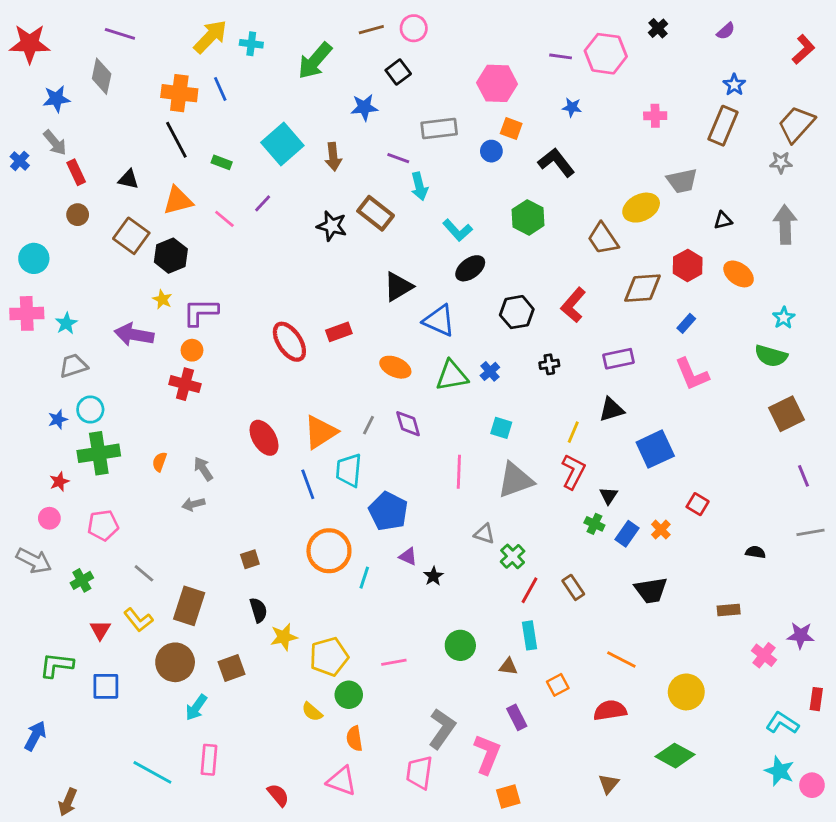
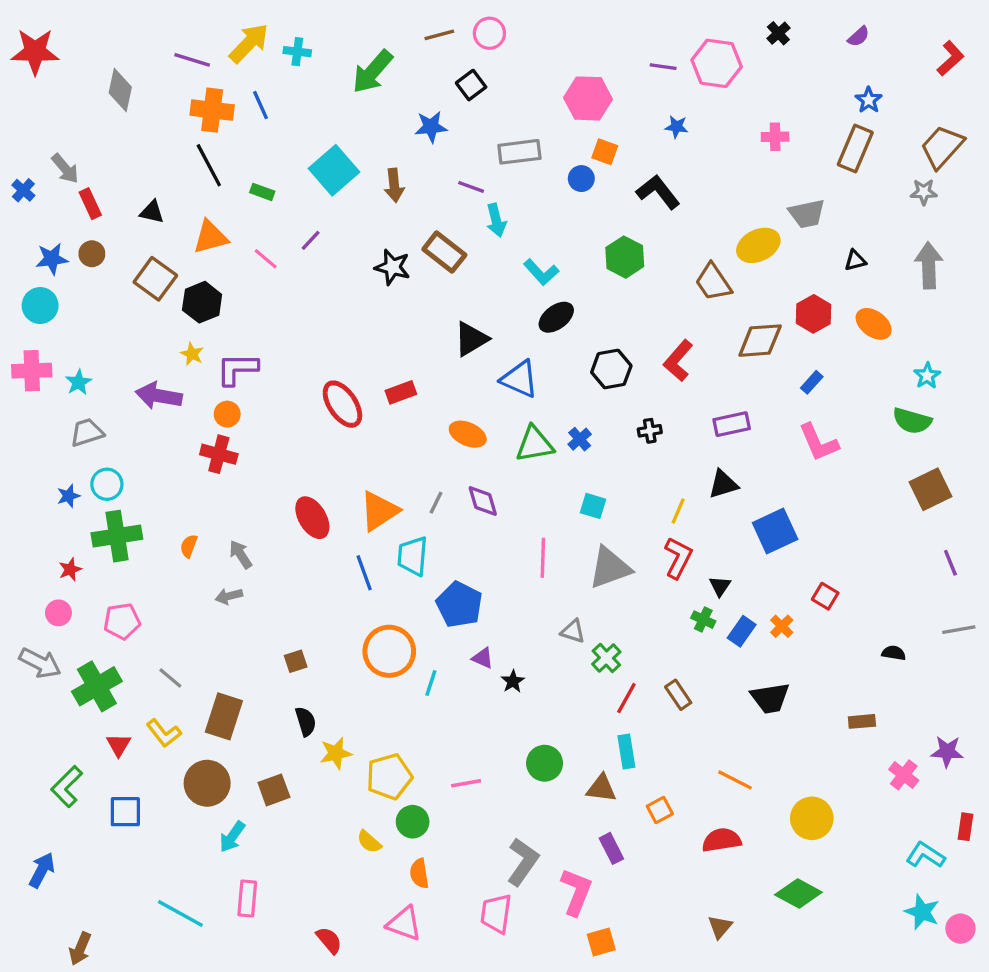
purple line: (120, 34) -> (192, 60), moved
blue star: (56, 99) -> (52, 259), moved
green cross: (82, 580) -> (97, 686), size x1.8
green L-shape: (56, 665) -> (67, 787), turned -52
brown triangle: (508, 667) -> (601, 788), size x1.4

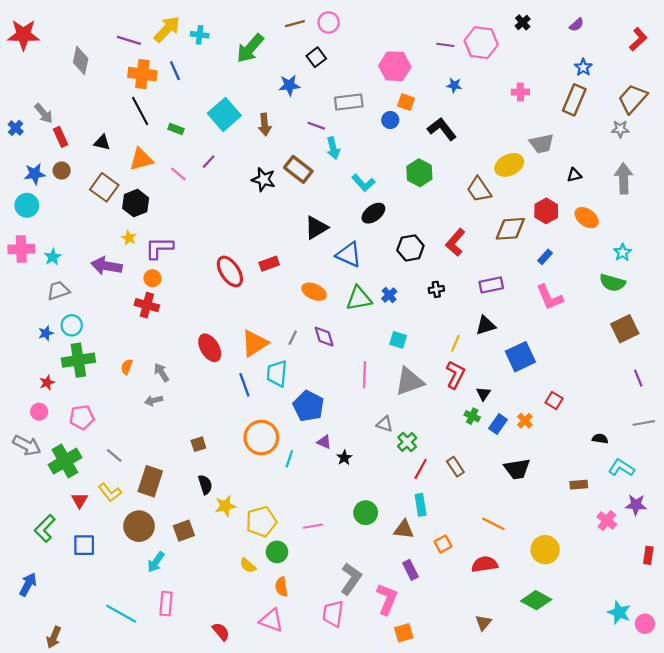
cyan L-shape: (925, 855) -> (621, 468), moved

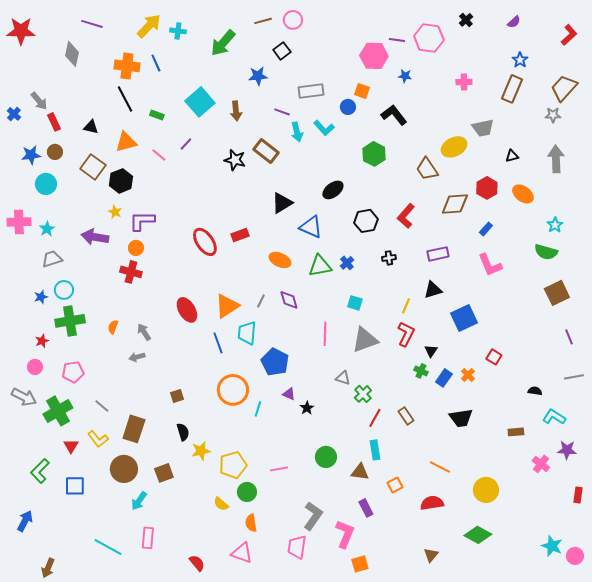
purple line: (129, 40) -> (92, 24), moved
pink hexagon: (395, 66) -> (374, 56), moved
cyan L-shape: (363, 183) -> (324, 128), moved
cyan circle: (27, 205) -> (46, 184), moved

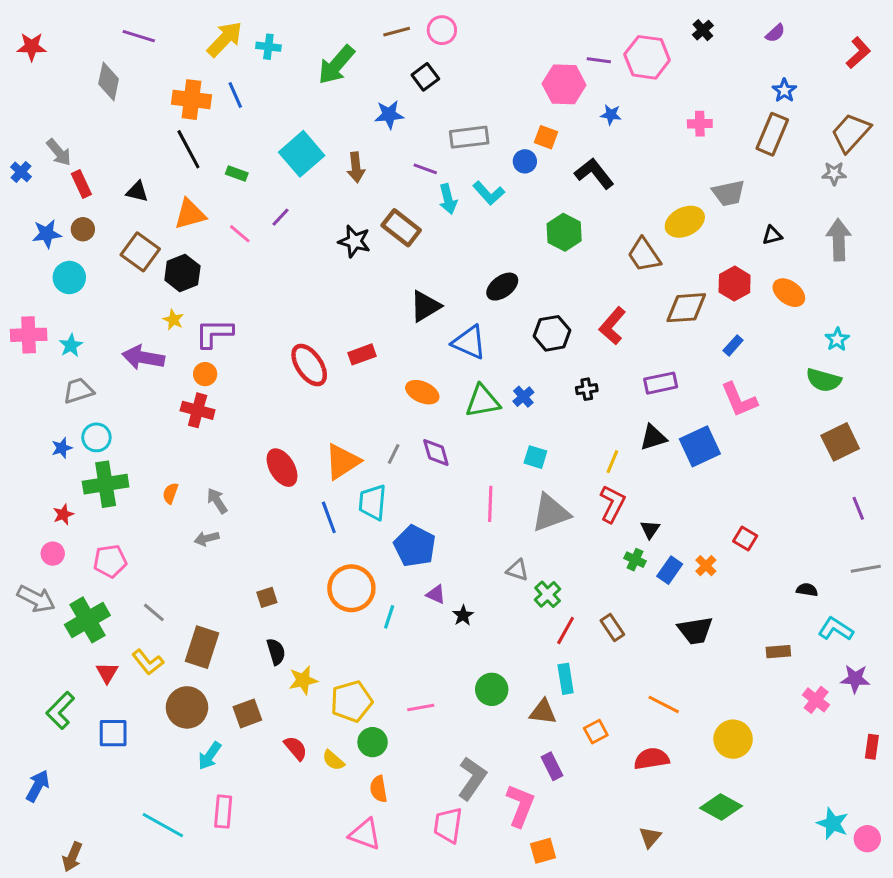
red star: (21, 31) -> (32, 47), size x0.7
blue square: (464, 318) -> (700, 446), moved
red semicircle: (197, 563) -> (296, 748), moved

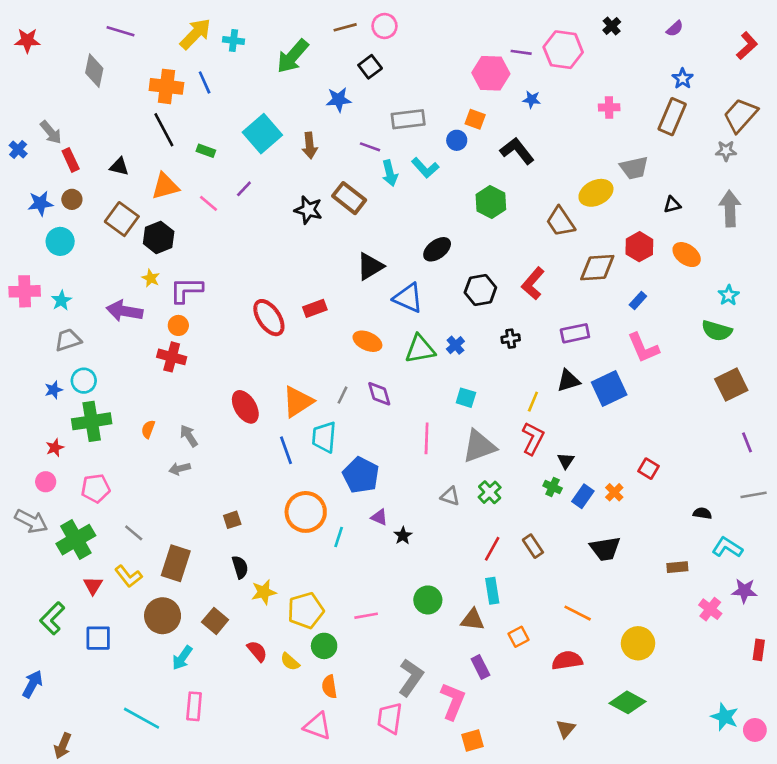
green cross: (548, 594) -> (490, 492), moved
brown square: (247, 713) -> (215, 621), turned -30

